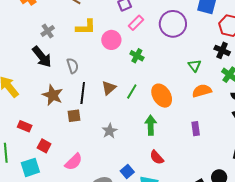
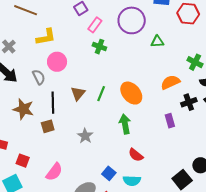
pink circle: (111, 40) -> (57, 62), moved
black cross: (222, 50) -> (189, 102), moved, turned -35
green cross: (137, 56) -> (99, 47), moved
green triangle: (195, 66) -> (157, 42), moved, turned -48

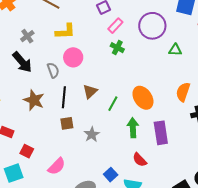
orange semicircle: (170, 82) -> (183, 92), turned -54
green line: (101, 94) -> (113, 104), moved
purple rectangle: (170, 121) -> (161, 133), moved, size x1.6
brown square: (48, 126) -> (67, 123), moved

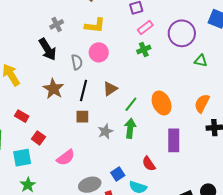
green cross: (117, 48) -> (144, 50), turned 32
green arrow: (133, 128) -> (130, 128), moved

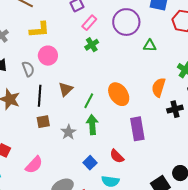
blue square: (118, 174) -> (90, 163), moved

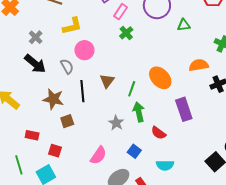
orange semicircle: (159, 87) -> (199, 65), turned 72
brown square: (43, 122) -> (67, 121), moved
red semicircle: (117, 156) -> (158, 133), moved
blue square: (90, 163) -> (134, 151), moved
pink semicircle: (34, 165) -> (98, 155), moved

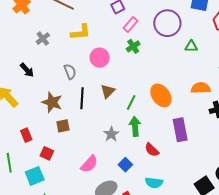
pink circle: (84, 50) -> (100, 58), moved
black arrow: (35, 64) -> (27, 70), moved, size x0.7
red rectangle: (32, 135) -> (26, 135), turned 48

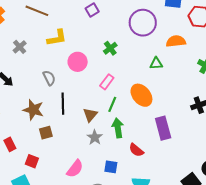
pink rectangle: (130, 24) -> (107, 82), moved
green triangle: (191, 46) -> (156, 63), moved
orange semicircle: (201, 88) -> (176, 41), moved
brown triangle: (108, 91) -> (90, 115), moved
blue square: (125, 165) -> (111, 167), turned -32

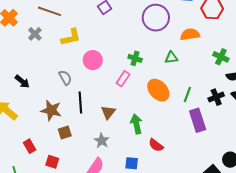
gray cross: (20, 47) -> (35, 34), moved
green cross: (110, 48) -> (135, 58), moved, turned -32
green line: (112, 104) -> (187, 95), moved
purple rectangle: (163, 128) -> (198, 120), moved
gray star: (95, 137) -> (102, 141), moved

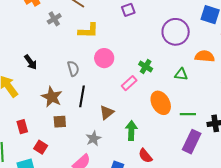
green line: (187, 95) -> (188, 114), turned 56
purple rectangle: (198, 120) -> (192, 142), turned 30

